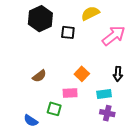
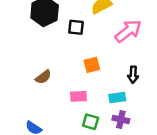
orange square: (82, 74) -> (92, 65), moved, turned 32
green square: (54, 109) -> (91, 122), moved

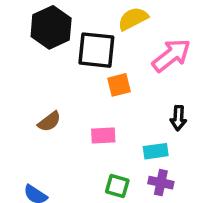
black square: (76, 27) -> (96, 50), size x1.6
orange square: (92, 65) -> (119, 85), moved
pink rectangle: (78, 96) -> (103, 135), moved

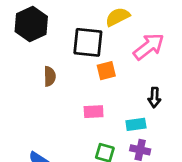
black hexagon: (51, 27) -> (31, 24), moved
brown semicircle: (49, 122) -> (50, 76), moved, turned -54

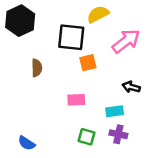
black arrow: (154, 98) -> (131, 87), turned 102

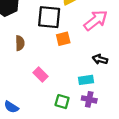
pink rectangle: (76, 100) -> (40, 74), moved, turned 48

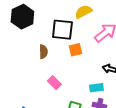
brown semicircle: (20, 43) -> (43, 52), moved

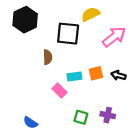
orange square: (75, 50) -> (96, 73), moved
cyan rectangle: (96, 88) -> (74, 76), moved

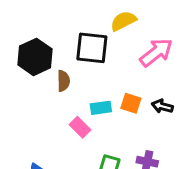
black hexagon: (25, 20) -> (35, 57), moved
orange square: (96, 73) -> (131, 103), turned 32

